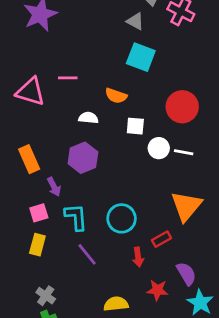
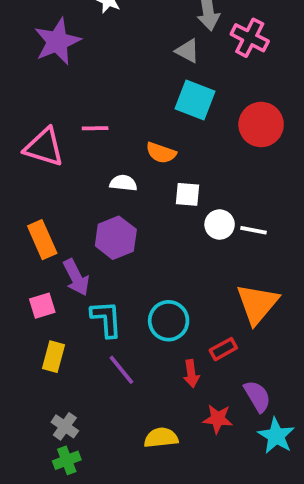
red circle: (182, 107) -> (261, 125), moved
purple arrow: (54, 187) -> (76, 277), size x1.4
pink square: (39, 213) -> (42, 306), moved

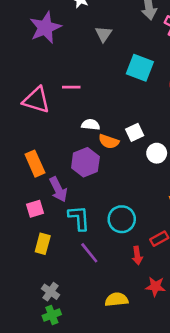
gray triangle: (187, 51) -> (104, 34), moved, turned 36
orange semicircle: (161, 153) -> (109, 142), moved
white square: (187, 194) -> (135, 132), turned -30

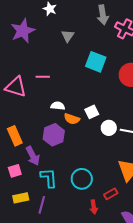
yellow rectangle: (43, 244) -> (21, 198), turned 63
purple line: (89, 253) -> (42, 205), moved, turned 54

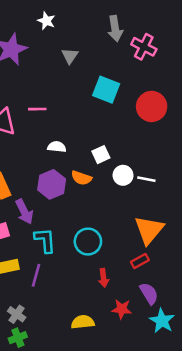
orange semicircle: (72, 119) -> (81, 178), moved
red rectangle: (111, 194) -> (140, 261), moved

